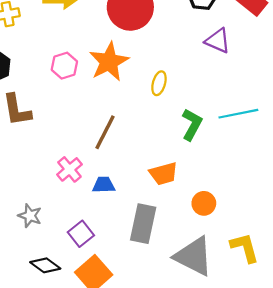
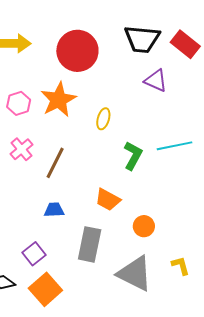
pink cross: (69, 169) -> (22, 149), moved
orange trapezoid: (164, 174) -> (108, 200), turned 44
yellow L-shape: (245, 248) -> (181, 266), size x0.7

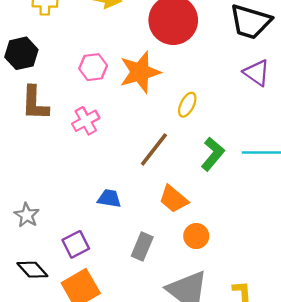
brown line: (55, 163) -> (154, 149), moved
orange circle: (144, 226) -> (196, 236), moved
gray rectangle: (90, 244) -> (142, 247), size x0.7

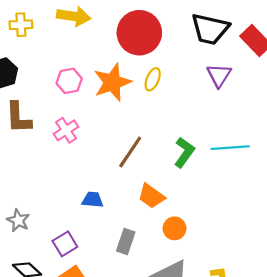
purple triangle: (257, 73) -> (219, 75), turned 32
yellow ellipse: (187, 105) -> (153, 79), moved

